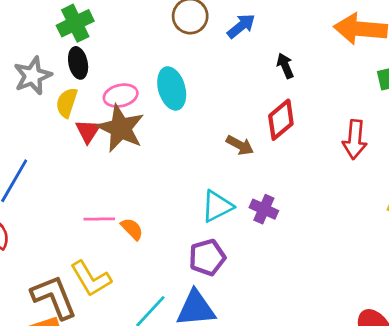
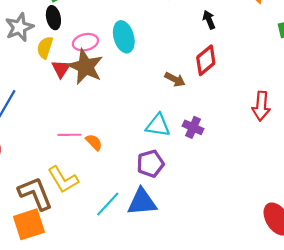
red arrow: (355, 140) -> (261, 106), moved
cyan triangle: (217, 206) -> (158, 125), turned 35

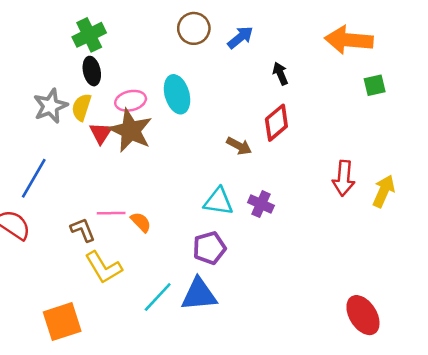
gray star: (19, 27) -> (50, 106), moved
brown L-shape: (35, 193) -> (83, 230), moved, size x0.6

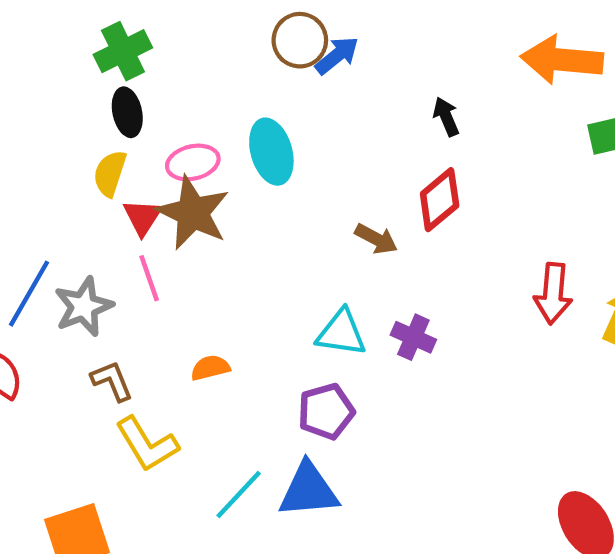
blue arrow: (240, 37) -> (337, 55), moved
gray star: (50, 106) -> (84, 307), moved
pink line: (111, 213) -> (149, 278), moved, turned 72
orange semicircle: (141, 222) -> (210, 368), turned -60

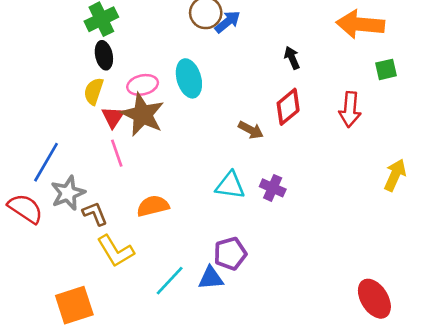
red arrow: (553, 294) -> (350, 109), moved
gray star: (84, 307) -> (68, 193), moved
orange semicircle: (210, 368) -> (153, 206), size x1.4
purple pentagon: (326, 411) -> (230, 254), moved
blue triangle: (309, 490) -> (211, 278), size x0.7

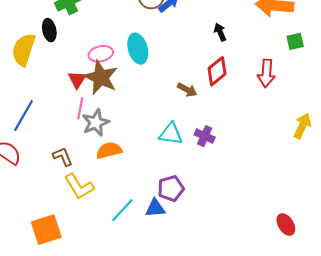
black ellipse: (104, 55) -> (49, 30), moved
yellow semicircle: (94, 91) -> (24, 50), moved, size x1.5
pink line: (117, 153) -> (80, 108), turned 30
gray star: (68, 193) -> (96, 123), moved
red ellipse: (374, 299) -> (286, 225), size x0.7

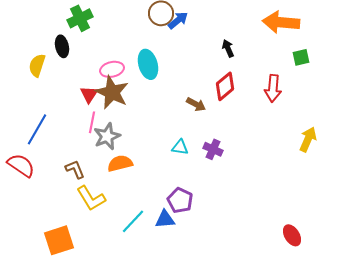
yellow semicircle: (24, 50) -> (37, 65), size x0.7
cyan triangle: (171, 134) -> (180, 147), size x0.7
purple pentagon: (171, 189) -> (180, 200), turned -30

